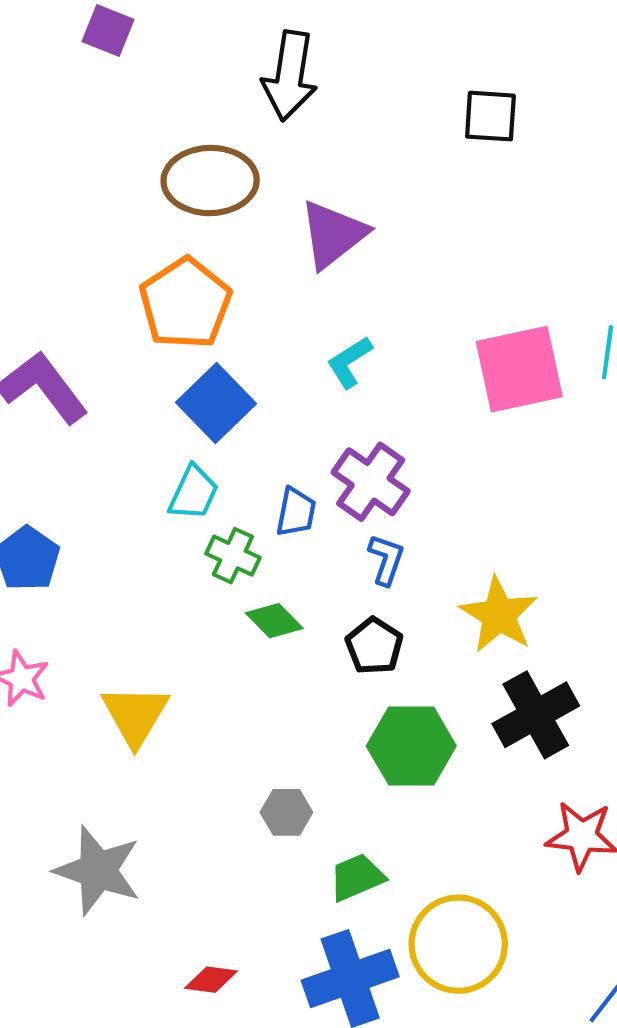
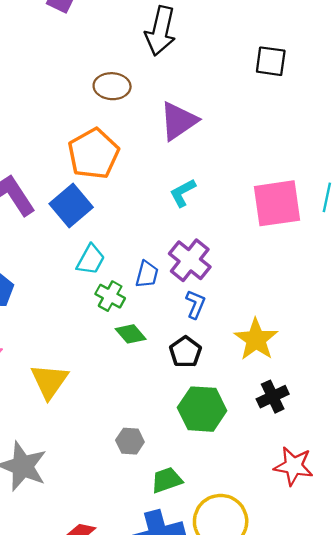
brown ellipse: (210, 181) -> (112, 86), size x0.7
blue square: (216, 403) -> (71, 206), moved
black cross: (536, 715) -> (273, 397), size x0.7

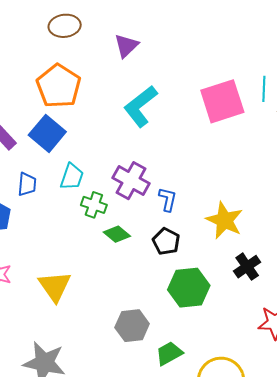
purple triangle: (178, 121) -> (126, 46), size x0.7
cyan L-shape: (183, 193) -> (140, 106), size x1.6
purple cross: (190, 260) -> (131, 181), moved
blue trapezoid: (147, 274) -> (27, 184), moved
gray hexagon: (130, 441) -> (132, 326), size x1.4

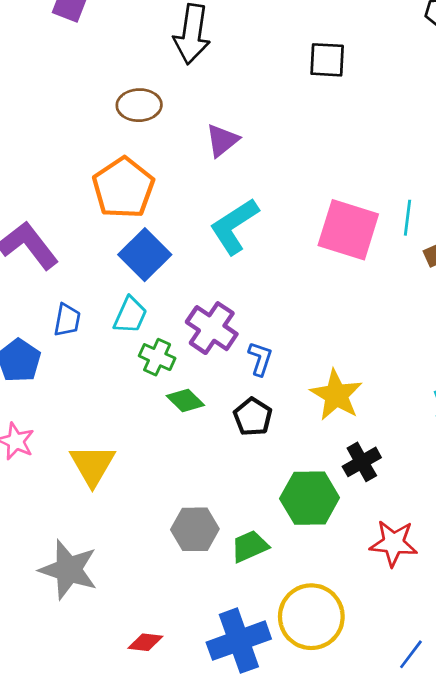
pink square: (222, 101) -> (348, 230), turned 30
blue square: (47, 133) -> (145, 255), moved
green hexagon: (189, 288) -> (310, 498), moved
green trapezoid: (169, 353) -> (250, 546), moved

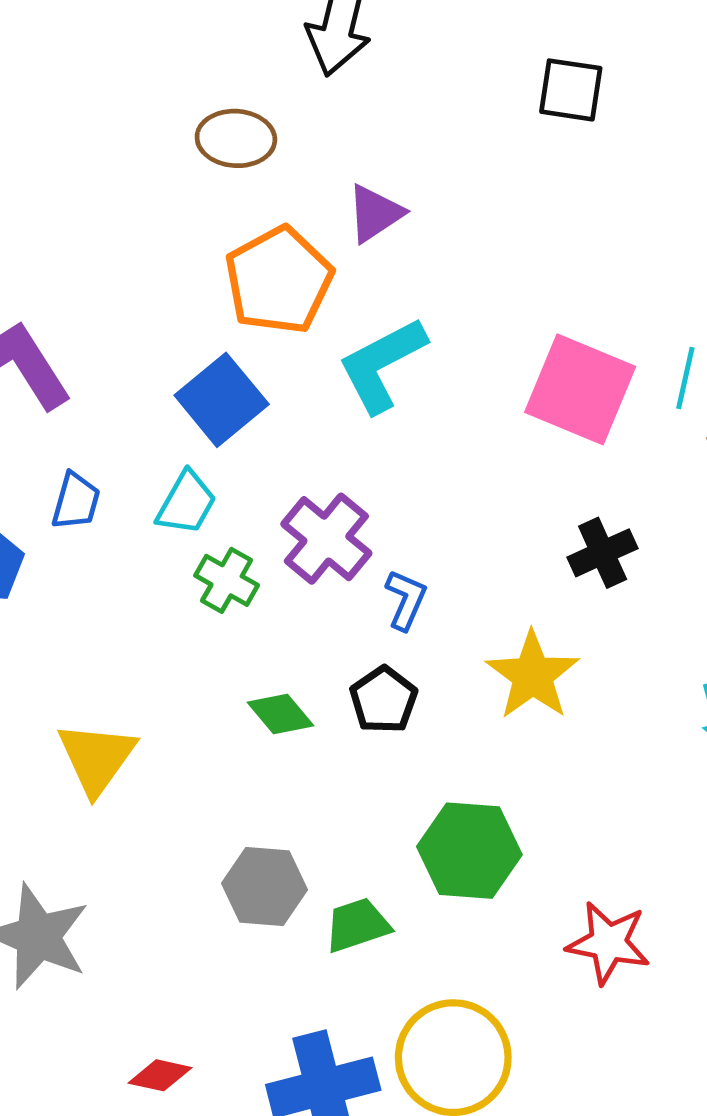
orange pentagon: (123, 188) -> (279, 280), moved
green diamond: (185, 400) -> (280, 714), moved
black cross: (362, 462) -> (603, 553), moved

